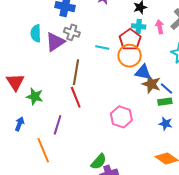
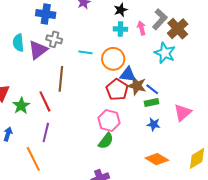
red pentagon: (130, 40) -> (117, 90), moved
green star: (35, 96) -> (21, 106), turned 30
red line: (76, 97) -> (45, 101), moved
green semicircle: (99, 162) -> (106, 141), moved

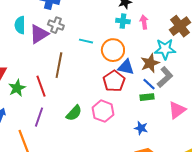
gray L-shape: (160, 19) -> (165, 77), moved
cyan star: (165, 53) -> (165, 49), turned -30
brown star: (137, 86) -> (150, 63), moved, turned 30
blue star: (154, 124) -> (141, 128), moved
green semicircle: (106, 141) -> (74, 113), moved

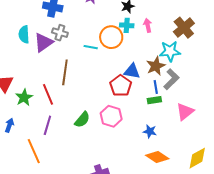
orange circle: (113, 50) -> (111, 37), moved
blue line: (149, 84) -> (156, 87), turned 40

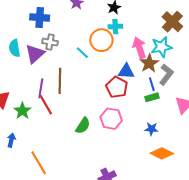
pink arrow: (148, 25) -> (139, 48), moved, size x1.5
cyan line: (91, 47) -> (82, 53), turned 40
purple line: (47, 125) -> (41, 88), moved

